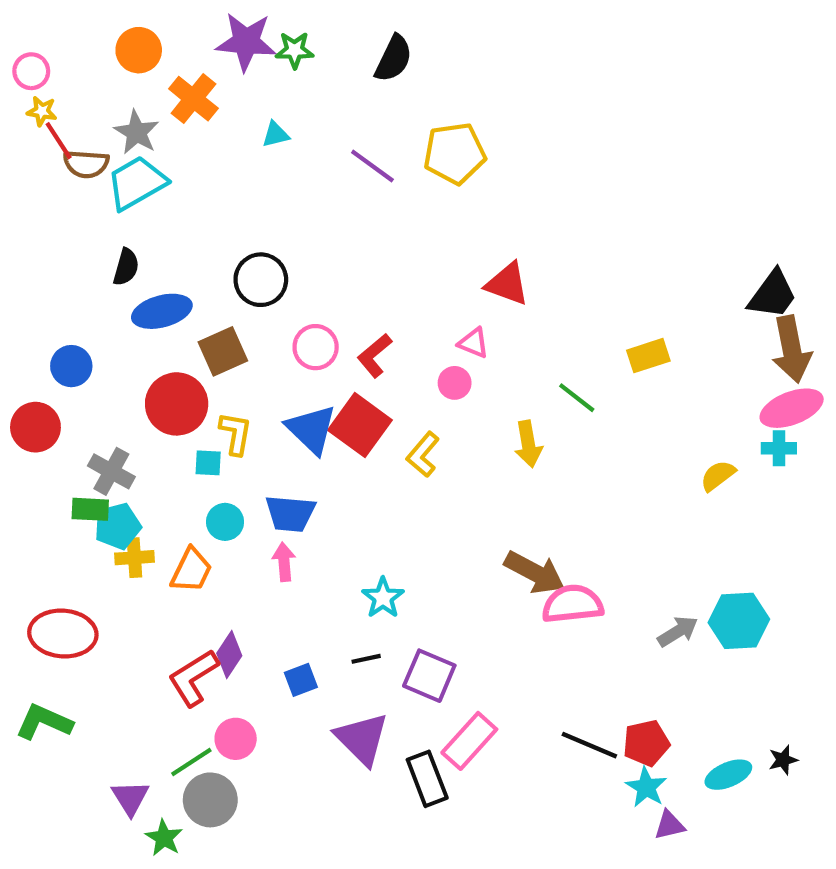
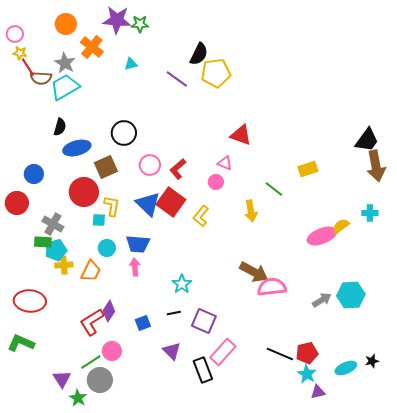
black semicircle: (394, 59) -> (199, 54), moved
pink ellipse: (792, 408) -> (322, 236), moved
purple triangle: (362, 739) -> (172, 351), size x0.7

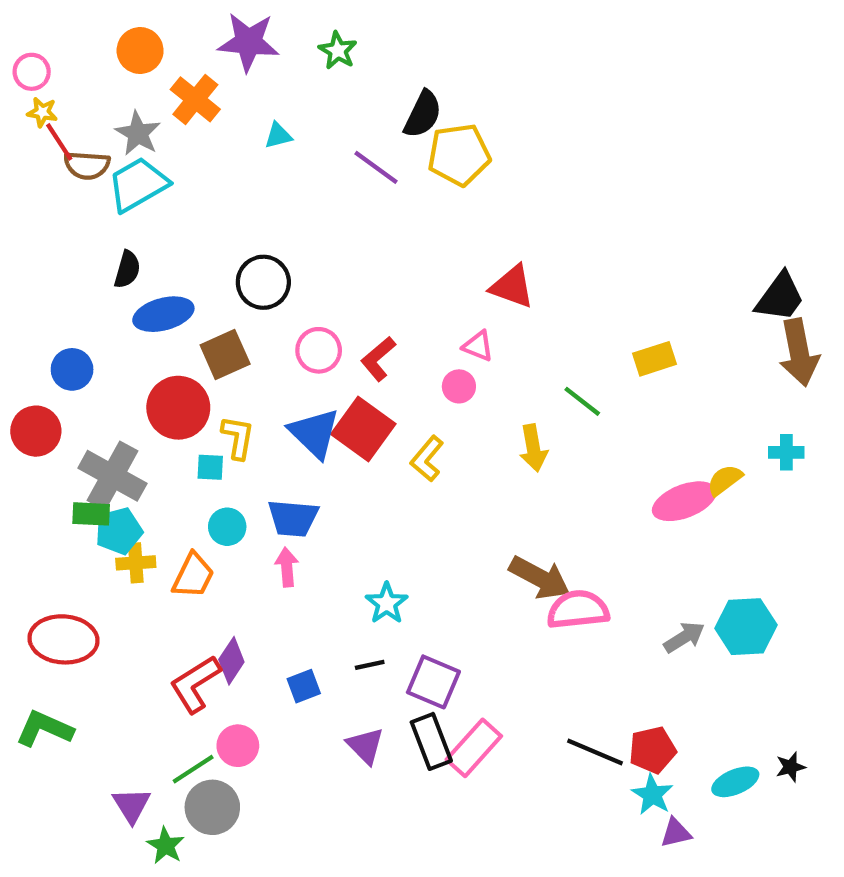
green star: (140, 24) -> (338, 51), moved, turned 30
gray cross: (53, 224) -> (112, 476), size x1.4
black rectangle: (203, 370) -> (431, 741), moved

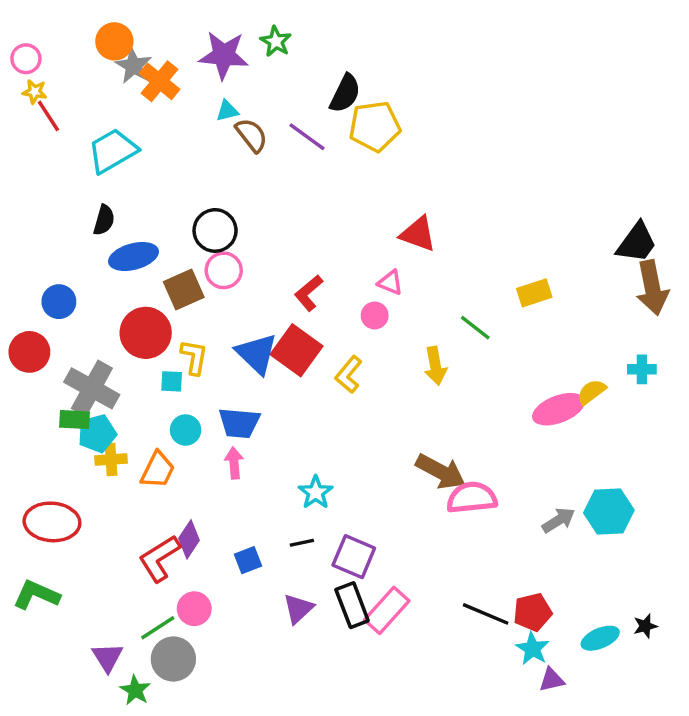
purple star: (248, 42) -> (224, 55), moved
gray star: (138, 133) -> (133, 66), moved
brown semicircle: (87, 165) -> (251, 135), moved, turned -132
pink circle: (319, 350) -> (224, 270), moved
purple triangle: (365, 746) -> (298, 609), turned 32

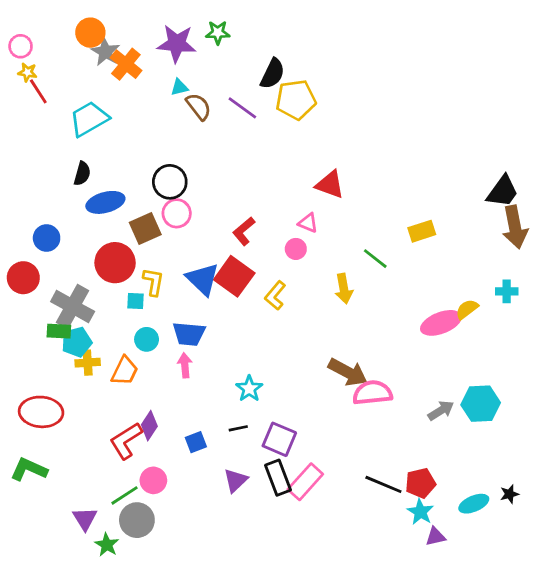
green star: (276, 41) -> (218, 33), turned -30

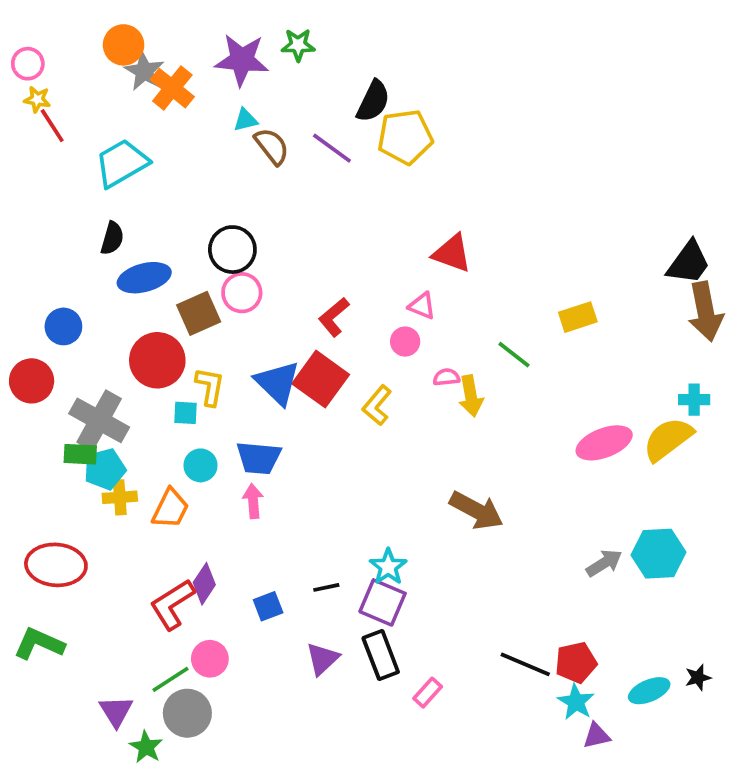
yellow semicircle: (467, 309) -> (668, 439), moved, size x1.6
cyan star: (249, 389) -> (388, 567), moved
pink semicircle: (372, 393) -> (446, 377), moved, size x0.5
pink rectangle: (305, 482) -> (428, 693), moved, size x0.6

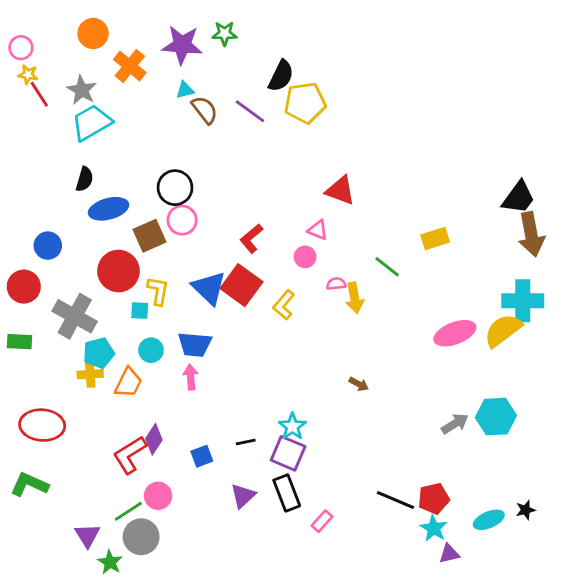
gray star: (144, 71) -> (82, 90), moved
cyan cross: (694, 400) -> (523, 301), size x1.8
green rectangle: (80, 454) -> (20, 342), moved
cyan pentagon: (105, 469) -> (99, 353), moved
brown arrow: (476, 510) -> (359, 384), size x0.5

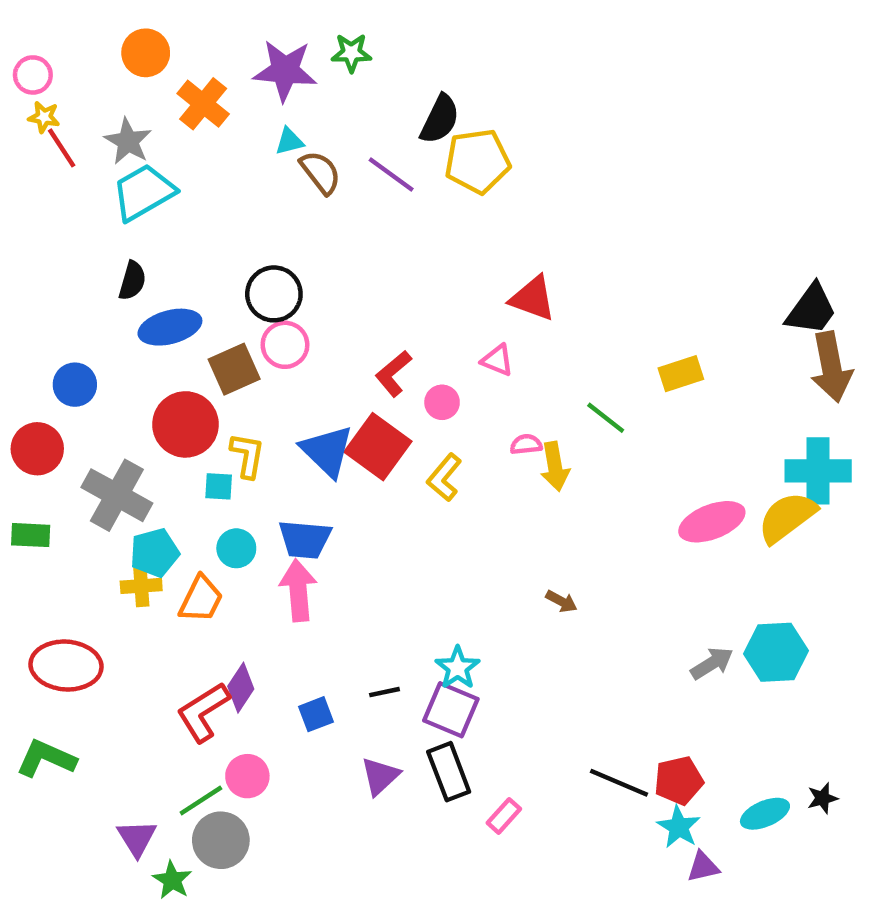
pink circle: (305, 257) -> (442, 402), moved
pink arrow: (191, 377) -> (298, 590), size x1.5

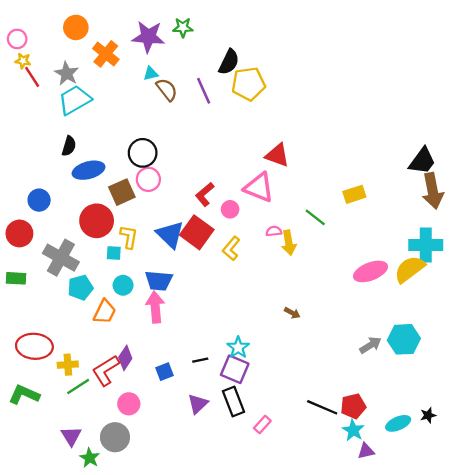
purple line: (391, 174) -> (204, 91), turned 30
pink triangle: (497, 360) -> (259, 187), size x1.8
yellow cross: (141, 586) -> (68, 365), moved
green line: (201, 800) -> (78, 387), moved

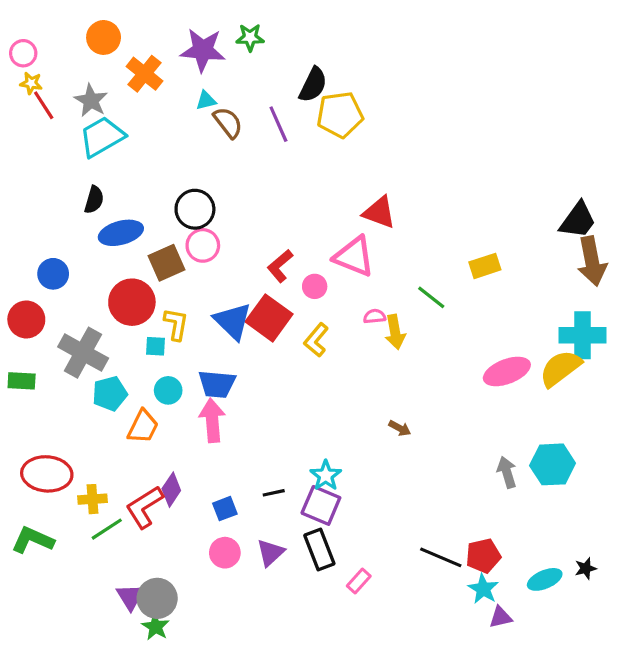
gray arrow: (370, 345) -> (507, 472), turned -75
pink circle: (129, 404) -> (225, 553), moved
purple triangle: (71, 436) -> (130, 597), moved
green star: (90, 458) -> (156, 627), moved

